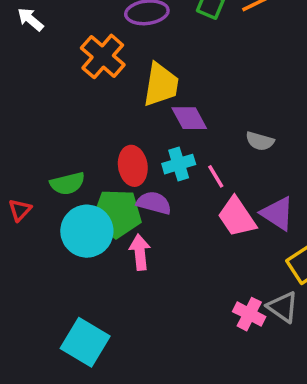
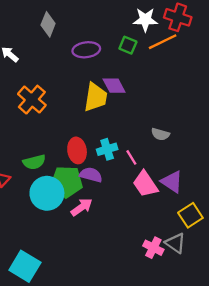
orange cross: (103, 56) -> (32, 100), moved
purple diamond: (189, 118) -> (114, 86), moved
pink arrow: (140, 252) -> (82, 207), turned 60
cyan square: (85, 342) -> (25, 266), moved

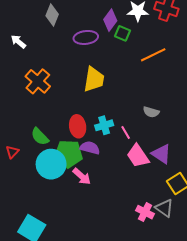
orange line: (163, 42) -> (153, 55), moved
purple diamond: (114, 86) -> (110, 20), moved, turned 65
green semicircle: (34, 162) -> (40, 137), turned 60
pink arrow: (82, 207) -> (82, 176), turned 78

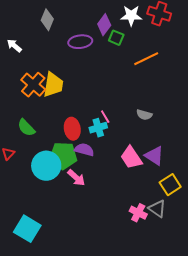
yellow trapezoid: (94, 79) -> (53, 85), moved
pink line: (126, 132) -> (105, 117), moved
green semicircle: (40, 137) -> (26, 128), moved

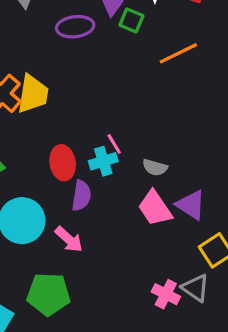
gray semicircle: (144, 115) -> (155, 167), moved
purple semicircle: (84, 150) -> (81, 196), turned 84
green pentagon: (63, 156) -> (49, 294), moved

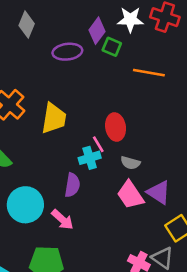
orange line: (178, 53) -> (149, 73), turned 36
yellow trapezoid: (33, 94) -> (54, 118), moved
red ellipse: (63, 163) -> (116, 127), moved

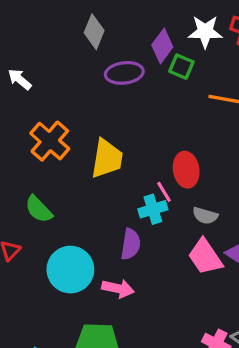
gray diamond: (27, 25) -> (94, 32), moved
pink arrow: (62, 220) -> (118, 289), turned -30

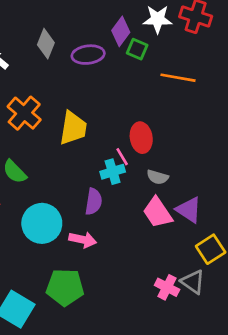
gray diamond: (94, 32) -> (46, 44), moved

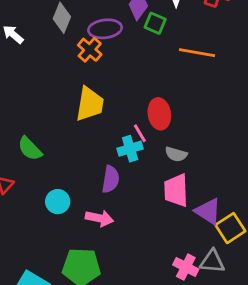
orange cross: (24, 113) -> (90, 50), moved, size x0.7
purple triangle: (189, 210) -> (208, 211), moved
pink trapezoid: (158, 212) -> (176, 190), turned 32
cyan circle: (42, 223) -> (58, 202), size x0.6
gray triangle: (193, 282) -> (212, 261), turned -30

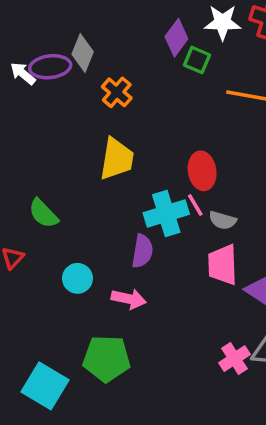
purple ellipse: (105, 29) -> (50, 67), moved
pink line: (140, 133) -> (195, 205), moved
cyan cross: (130, 149) -> (166, 214), size x1.4
pink cross: (186, 267) -> (234, 359), turned 30

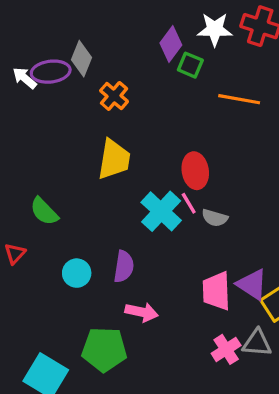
cyan cross: (166, 214) -> (161, 211), turned -30
purple semicircle: (142, 251) -> (124, 267), moved
pink trapezoid: (223, 265) -> (216, 291), moved
pink arrow: (129, 299) -> (142, 312), moved

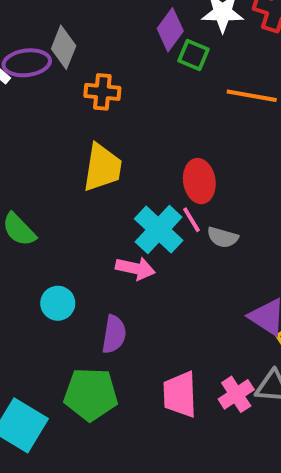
orange cross: (114, 96) -> (102, 92), turned -36
purple semicircle: (124, 267) -> (114, 334), moved
pink trapezoid: (216, 291) -> (180, 394), moved
pink arrow: (142, 312) -> (135, 268), moved

